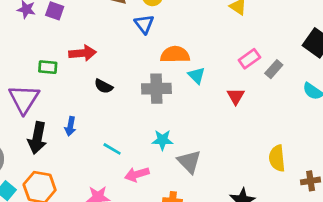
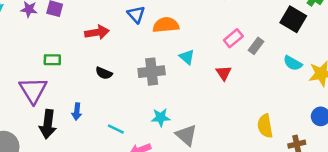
red arrow: (83, 53) -> (97, 32), moved
orange semicircle: (175, 55) -> (166, 25), moved

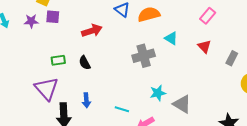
gray rectangle: (256, 46) -> (232, 58), moved
black semicircle: (104, 73) -> (85, 63), moved, turned 48

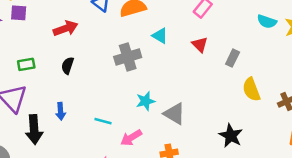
black semicircle: (85, 63) -> (68, 66), moved, turned 48

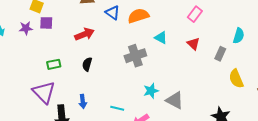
cyan semicircle: (267, 21) -> (239, 36), moved, turned -91

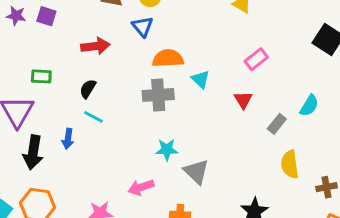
orange semicircle: (138, 16) -> (168, 58), moved
cyan line: (117, 108) -> (93, 117), moved

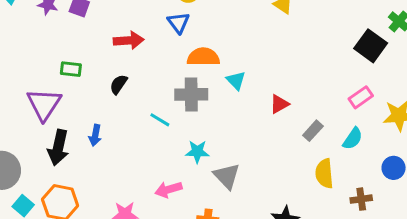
pink rectangle: (256, 59) -> (361, 97), moved
red triangle: (243, 100) -> (279, 104), turned 30
cyan semicircle: (309, 106) -> (353, 139), moved
cyan line: (93, 117) -> (160, 120), moved

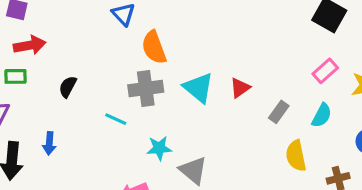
red arrow: (129, 40) -> (30, 45), moved
orange semicircle: (203, 57) -> (154, 47), turned -104
cyan triangle: (236, 80) -> (198, 88), moved, size x1.5

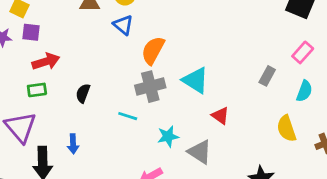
orange semicircle: (154, 47) -> (153, 50), turned 56
red triangle: (240, 88) -> (220, 116), moved, turned -42
gray rectangle: (279, 112) -> (267, 76), moved

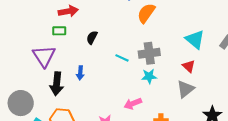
cyan triangle: (195, 80) -> (195, 39), moved
gray cross: (150, 87) -> (149, 53), moved
gray triangle: (200, 152) -> (186, 89), moved, turned 42

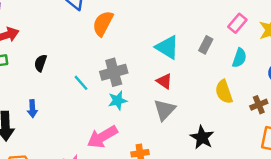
cyan line: (122, 58) -> (81, 83), turned 32
pink arrow: (133, 104) -> (102, 137), size x1.4

